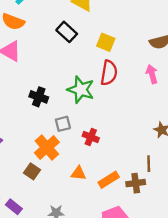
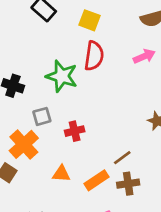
pink arrow: (152, 74) -> (144, 56), turned 84
red cross: (91, 137) -> (75, 131), turned -35
brown line: (149, 164) -> (122, 158), moved, turned 56

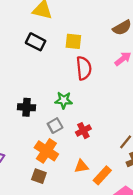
green star: (62, 76) -> (64, 100), moved, size x0.7
orange rectangle: (97, 180) -> (102, 175), moved

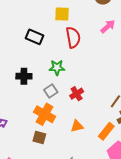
black rectangle: (36, 42) -> (34, 37), moved
orange rectangle: (102, 175) -> (106, 131), moved

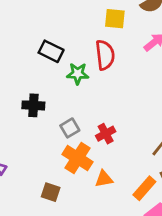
yellow square: (62, 14) -> (115, 19), moved
green star: (57, 68) -> (78, 74), moved
orange cross: (45, 114) -> (78, 158), moved

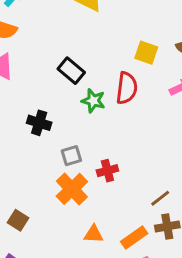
orange triangle: (104, 179) -> (94, 234), moved
brown square: (51, 192) -> (18, 220), moved

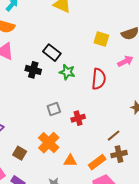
red semicircle: (127, 88) -> (99, 79), moved
black cross: (39, 123) -> (33, 70), moved
orange cross: (72, 189) -> (49, 143), moved

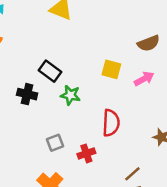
yellow square: (101, 39) -> (111, 69), moved
red semicircle: (99, 79) -> (111, 123), moved

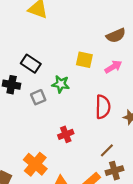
green star: (70, 95) -> (61, 84), moved
red semicircle: (111, 123) -> (103, 107), moved
gray square: (55, 143) -> (38, 97), moved

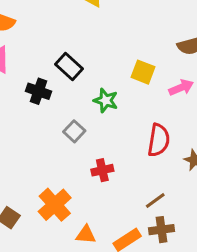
gray square: (38, 97) -> (74, 131), moved, turned -32

